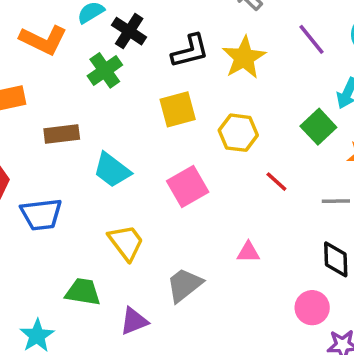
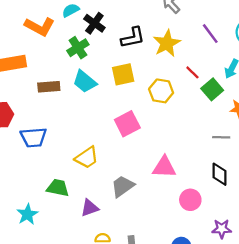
cyan trapezoid: (112, 170) -> (85, 82), moved
red line: (276, 182) -> (192, 72), moved
yellow trapezoid: (126, 242) -> (87, 158), turned 90
pink triangle: (248, 252) -> (164, 167), size x1.6
pink circle: (312, 308) -> (190, 200), moved

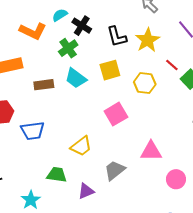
black L-shape: (133, 38) -> (117, 37), turned 90

